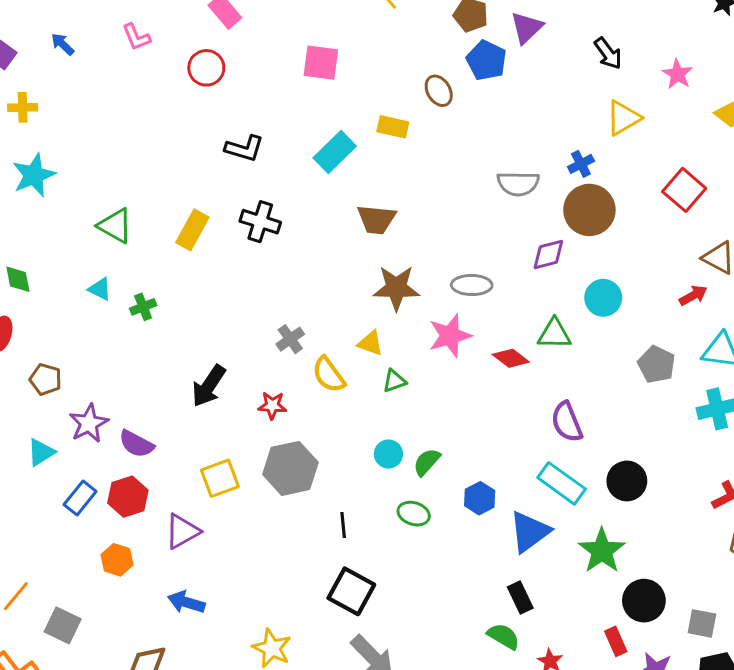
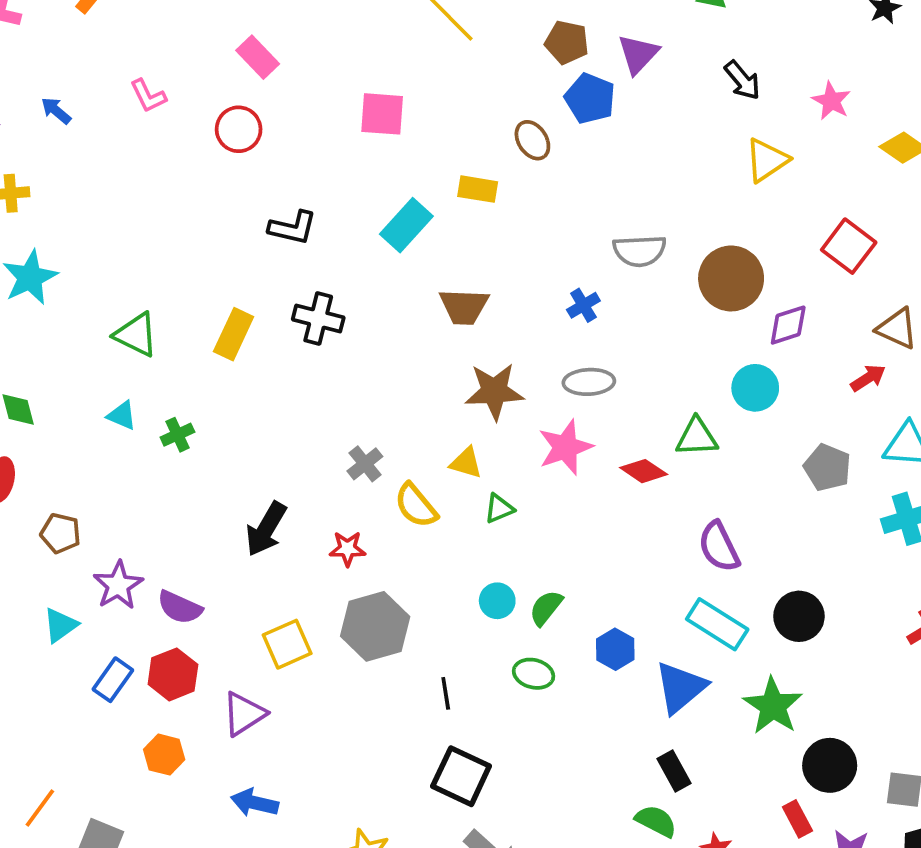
blue cross: (581, 164) -> (583, 305), moved
purple diamond: (548, 254) -> (788, 325), moved

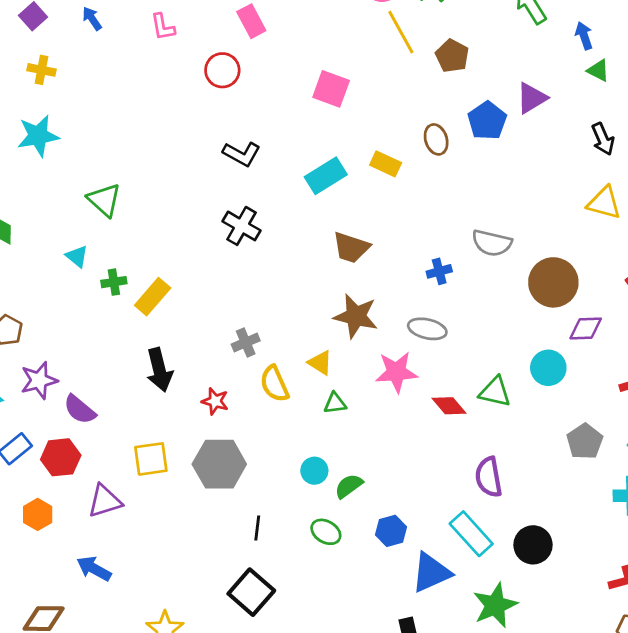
brown pentagon: (567, 42) -> (452, 56), moved
yellow triangle: (767, 160) -> (604, 203), turned 33
yellow rectangle: (234, 334) -> (153, 297), moved
black arrow: (266, 529) -> (159, 370), turned -60

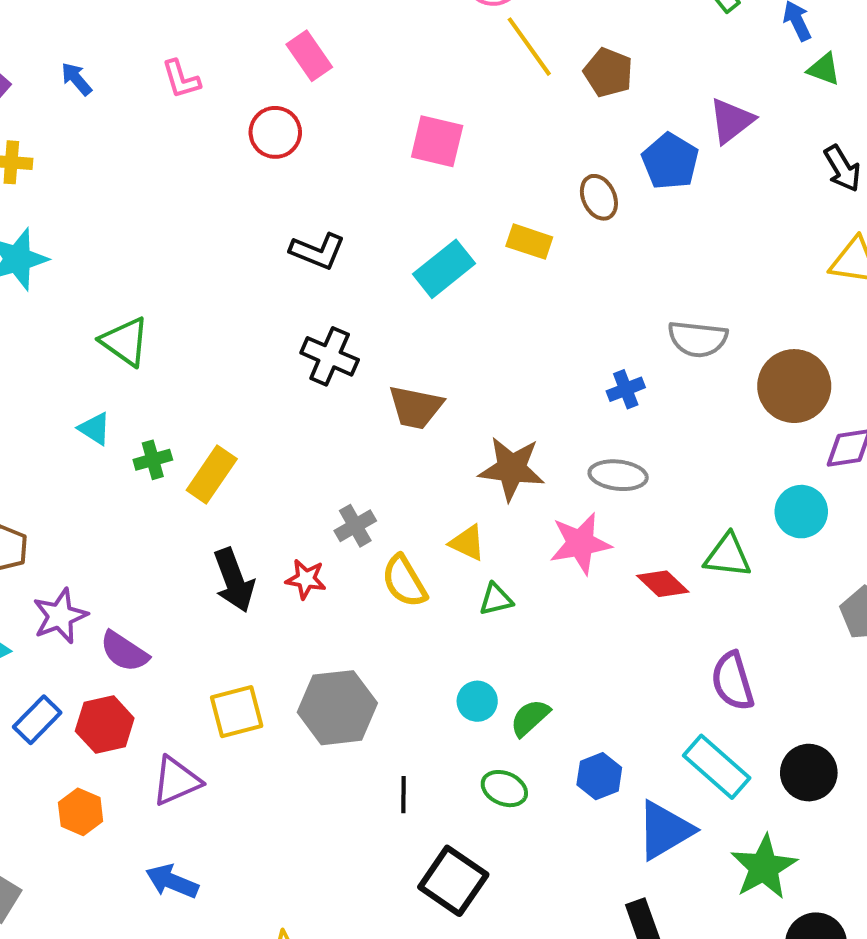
brown trapezoid: (351, 248) -> (416, 407), moved
red star: (215, 401) -> (306, 579), moved
black square: (251, 592) -> (453, 881), moved

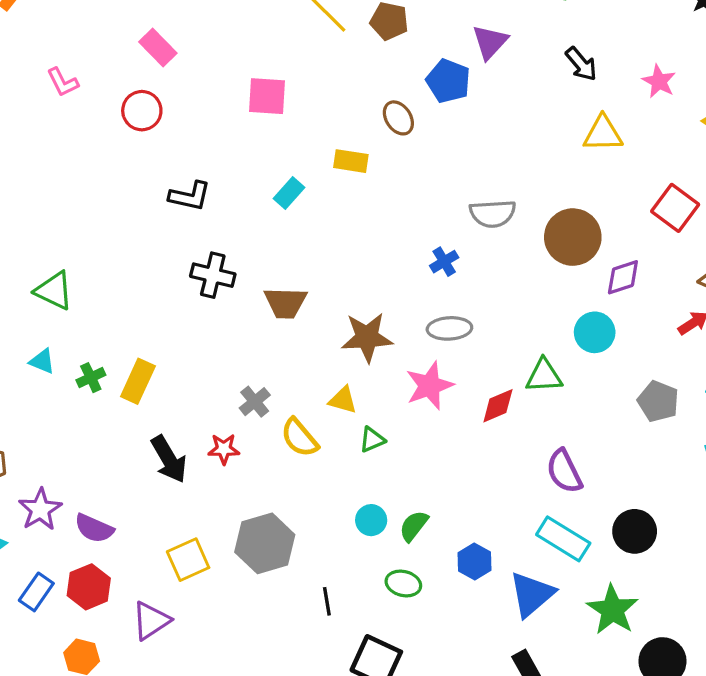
cyan rectangle: (444, 269) -> (289, 193), size x0.7
red diamond: (663, 584) -> (498, 406), turned -57

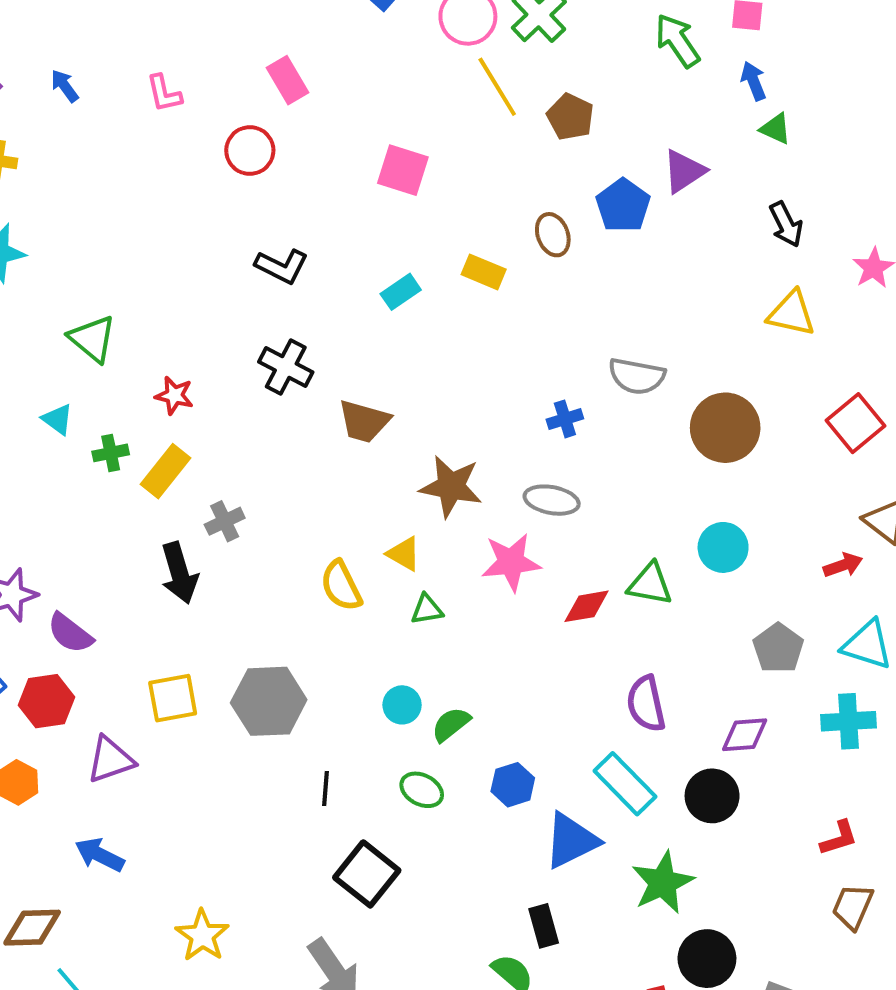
purple diamond: (623, 277) -> (745, 735), moved
gray cross: (255, 402) -> (225, 521), moved
red star: (224, 449) -> (174, 395), moved

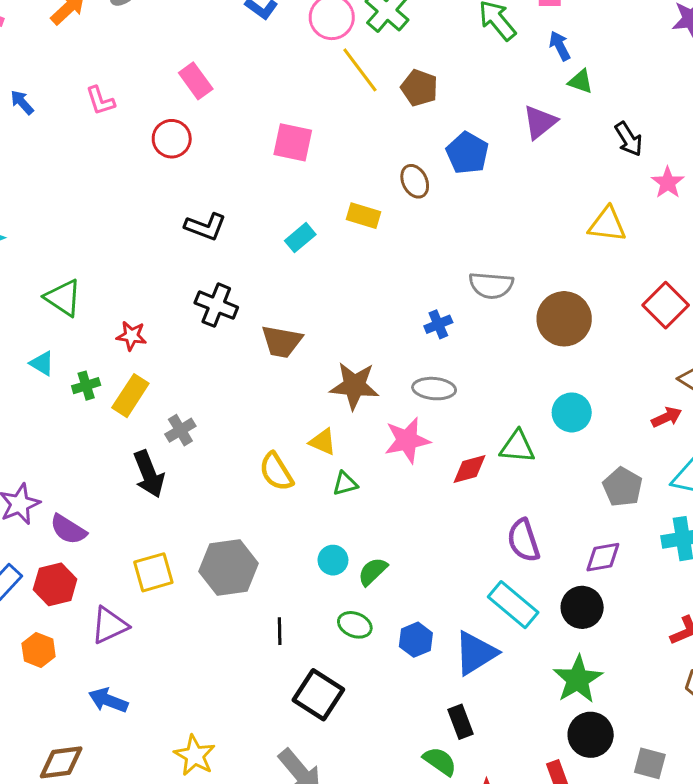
purple triangle: (684, 171) -> (540, 122), moved
black arrow: (786, 224) -> (629, 139), moved
blue hexagon: (513, 785) -> (416, 640), moved
green star: (663, 883) -> (578, 679), moved

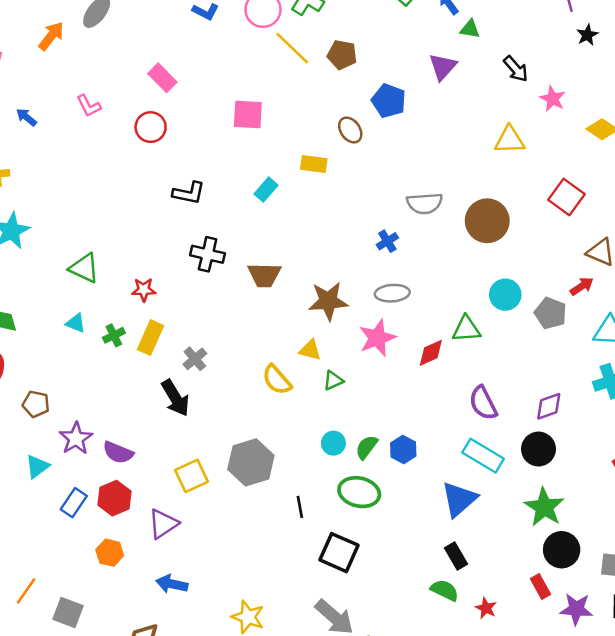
gray pentagon: (622, 487) -> (550, 313), moved
green ellipse: (355, 625) -> (359, 492), size x1.5
blue hexagon: (416, 640) -> (403, 449), moved

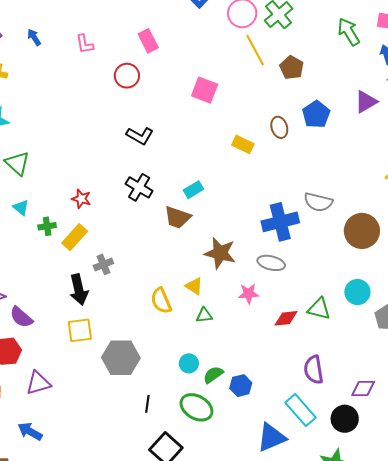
cyan rectangle: (266, 190) -> (193, 190), moved
blue cross: (387, 241) -> (280, 222), size x2.0
green triangle: (84, 268) -> (17, 163), moved
pink star: (377, 338) -> (249, 294), size x0.7
yellow square: (191, 476) -> (80, 330), moved

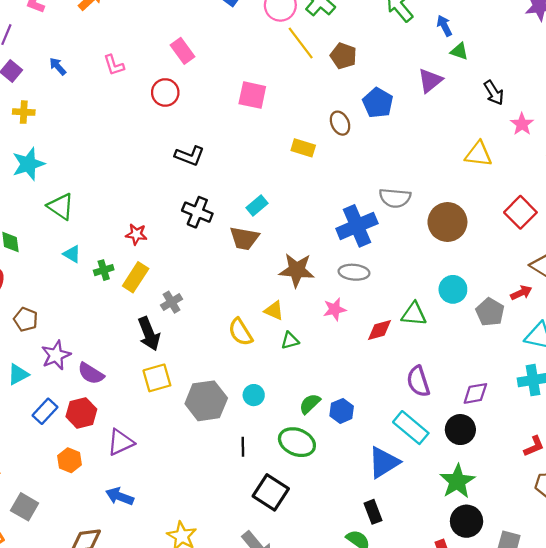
cyan circle: (189, 363) -> (254, 395), moved

